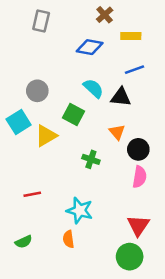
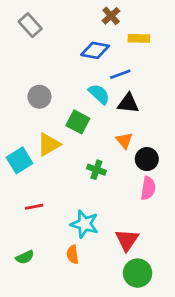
gray rectangle: (41, 21) -> (30, 25), moved, turned -55
blue line: (135, 70) -> (120, 74), moved
cyan square: (19, 122) -> (20, 160), moved
red triangle: (138, 225) -> (127, 240), moved

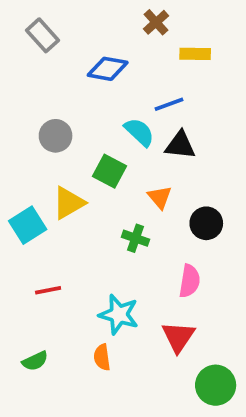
blue diamond: (95, 50) -> (108, 69), moved
orange triangle: (124, 140) -> (160, 197), moved
pink semicircle: (148, 188) -> (190, 281), moved
green circle: (138, 273) -> (216, 385), moved

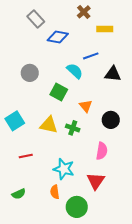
gray rectangle: (42, 35) -> (36, 19), moved
black triangle: (180, 145) -> (113, 74), moved
yellow triangle: (69, 203) -> (49, 125), moved, turned 42
green circle: (216, 385) -> (77, 207), moved

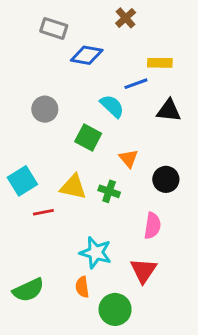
gray rectangle: (36, 19) -> (54, 28), turned -30
yellow rectangle: (105, 29) -> (160, 63), moved
red line: (26, 156) -> (43, 212), moved
green semicircle: (19, 194) -> (28, 290), size x1.5

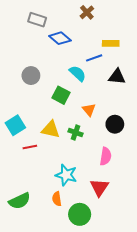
blue diamond: (87, 55) -> (60, 38), turned 30

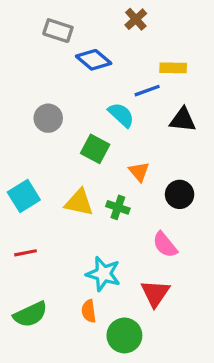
red line: (30, 147) -> (25, 253), moved
pink semicircle: (106, 156) -> (165, 245), turned 132

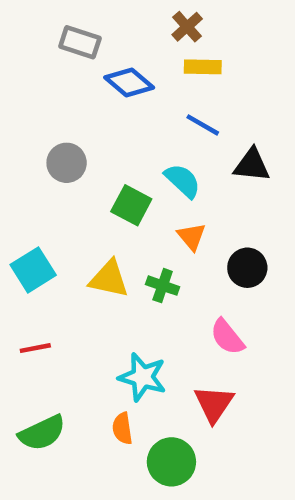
yellow rectangle: (173, 68) -> (203, 67), moved
blue line: (147, 91) -> (203, 125), turned 50
cyan semicircle: (121, 115) -> (183, 181), moved

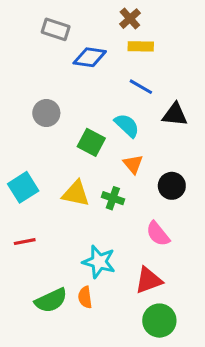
blue diamond: (129, 82) -> (90, 57), turned -32
red triangle: (214, 404) -> (149, 280), turned 36
green semicircle: (42, 433) -> (51, 300), moved
green circle: (171, 462) -> (159, 321), moved

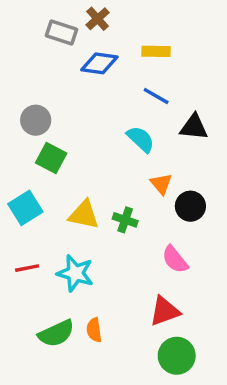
brown cross: (130, 19) -> (98, 19), moved
gray circle: (46, 113) -> (36, 120), moved
green square: (91, 142) -> (51, 158), moved
orange triangle: (133, 164) -> (161, 184), moved
cyan star: (99, 262) -> (75, 273), moved

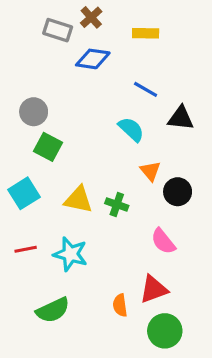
yellow rectangle: (156, 51) -> (146, 33), moved
orange semicircle: (94, 330) -> (120, 305), moved

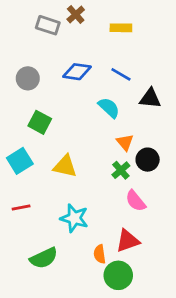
blue diamond: (93, 59) -> (77, 72), moved
gray circle: (34, 112) -> (28, 78), moved
green cross: (117, 204) -> (121, 170), moved, turned 30
cyan star: (70, 254) -> (74, 218), moved
green circle: (165, 331) -> (118, 275), moved

